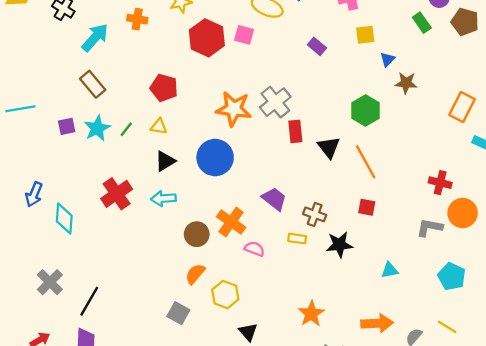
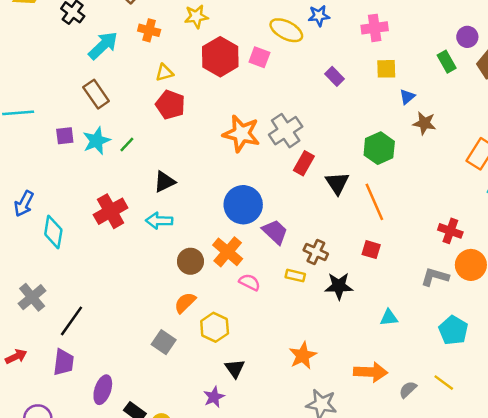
yellow triangle: (159, 126) -> (164, 73), moved, turned -30
red rectangle: (295, 131) -> (304, 163), turned 30
blue circle: (215, 158) -> (243, 205), moved

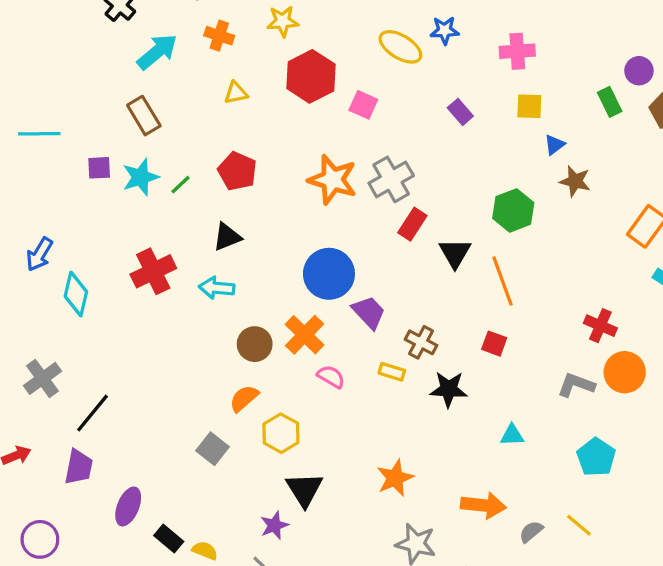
pink square: (259, 57) -> (363, 105), moved
red pentagon: (170, 105) -> (237, 171), moved
black triangle: (235, 369) -> (304, 489), size x1.4

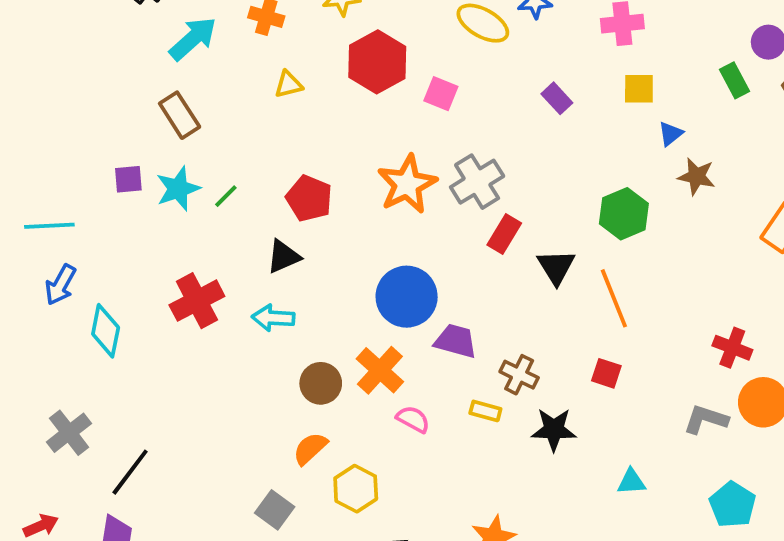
cyan line: (39, 134) -> (49, 226), moved
red pentagon: (237, 171) -> (309, 198), moved
orange star: (332, 180) -> (407, 184), turned 30
purple trapezoid: (369, 312) -> (456, 341), turned -30

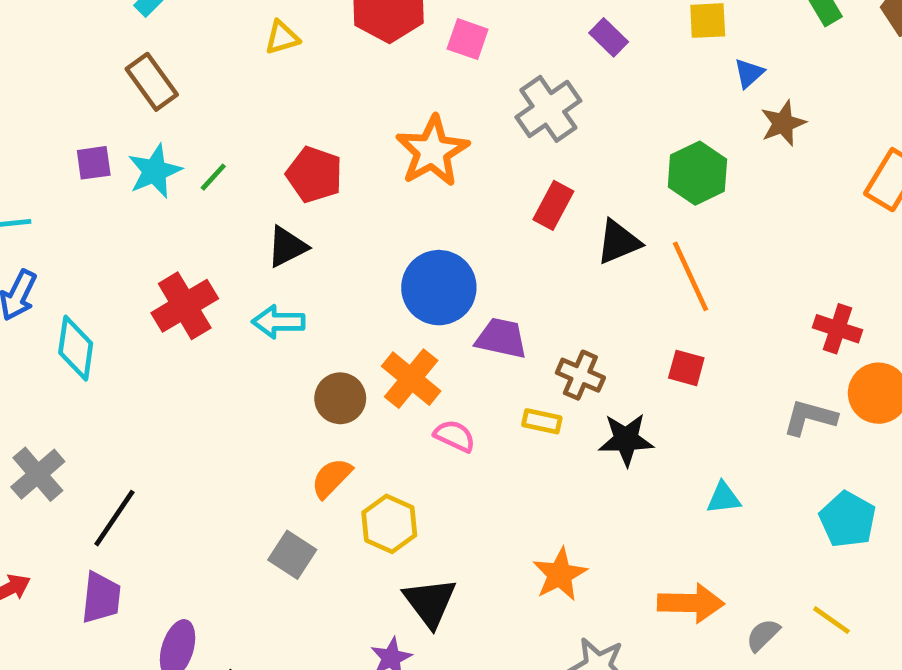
brown star: (696, 176) -> (783, 123), turned -30
gray cross: (477, 182) -> (548, 109), moved
black triangle: (556, 267) -> (618, 242), turned 42

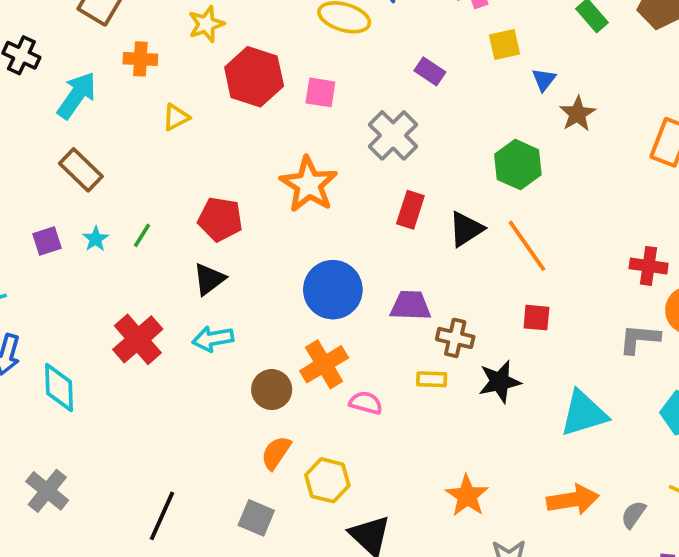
cyan star: (155, 171) -> (96, 239), size x0.6
purple trapezoid: (501, 338) -> (411, 306), moved
orange cross: (411, 379) -> (324, 364), turned 30
cyan triangle: (724, 498) -> (584, 413), size x1.8
black line: (114, 518) -> (162, 516), moved

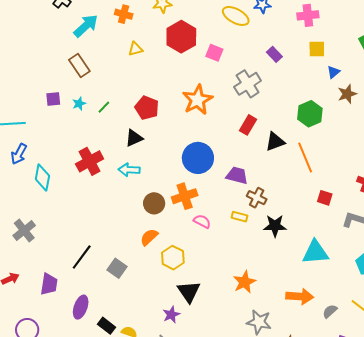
red square: (536, 318) -> (325, 198), moved
gray square: (256, 518) -> (117, 268), moved

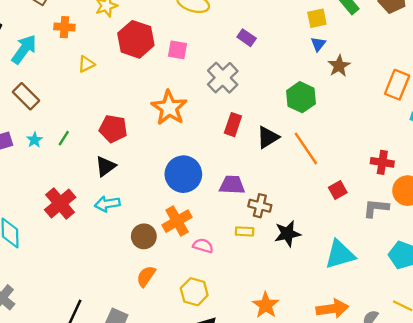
yellow square: (317, 49) -> (317, 18), moved
red square: (325, 198) -> (338, 190), turned -35
yellow hexagon: (173, 258) -> (194, 292), moved

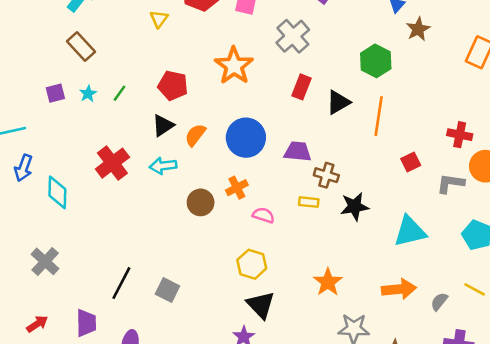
yellow triangle: (86, 64) -> (159, 19), moved, turned -30
orange line: (306, 148) -> (379, 116), turned 40
orange cross: (177, 221) -> (237, 188), size x0.7
orange semicircle: (146, 276) -> (195, 135), moved

